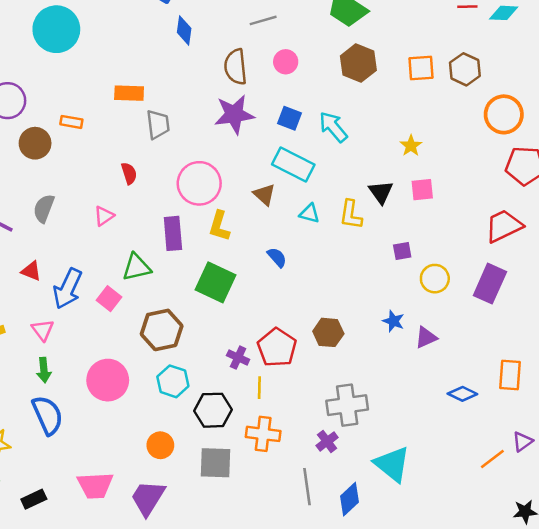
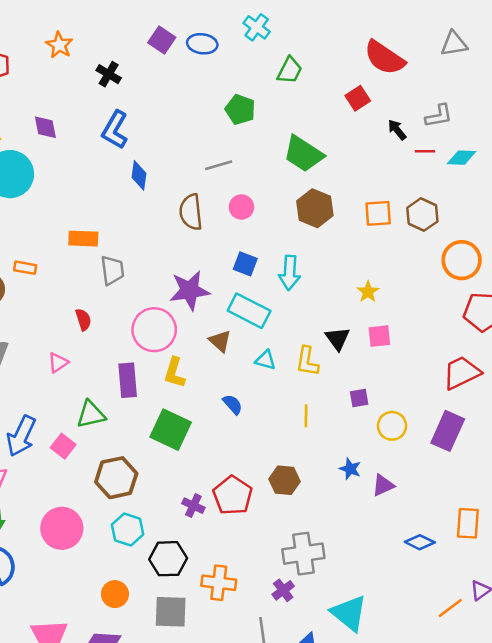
purple star: (234, 114) -> (190, 290), moved
cyan arrow: (333, 127) -> (290, 273), turned -136
yellow line: (259, 388) -> (306, 416), moved

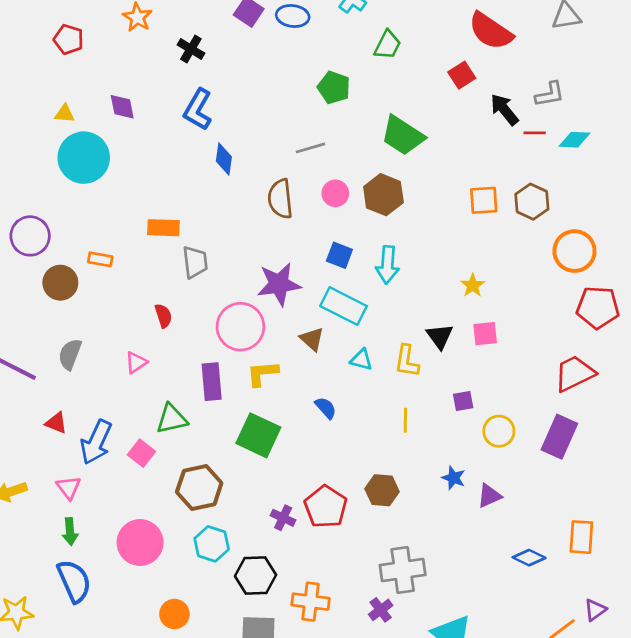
black arrow: (397, 130) -> (504, 109), size x1.4
brown hexagon: (315, 208) -> (383, 195), moved
yellow L-shape: (174, 373) -> (262, 373), turned 68
orange circle: (115, 594) -> (174, 614), moved

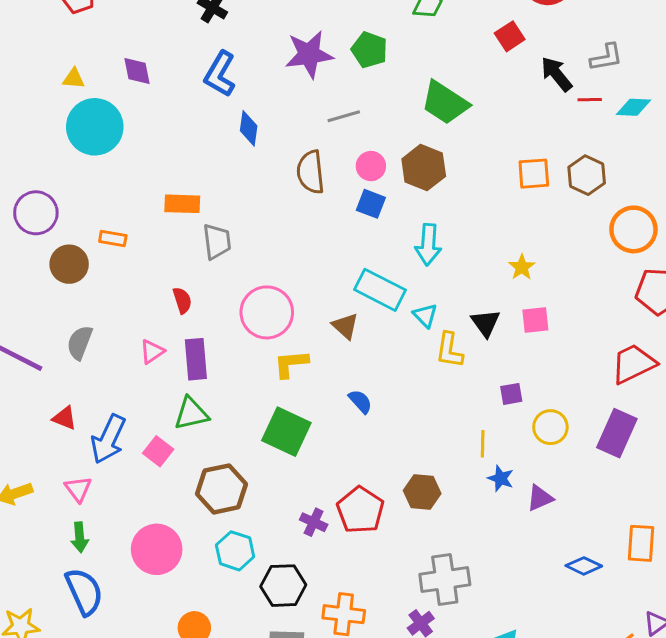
blue square: (339, 255) -> (371, 204), moved
purple star: (279, 284) -> (309, 54), moved
cyan triangle: (361, 360) -> (425, 315), moved, turned 30
purple rectangle: (212, 382) -> (196, 359), moved
yellow line: (405, 420) -> (483, 444), moved

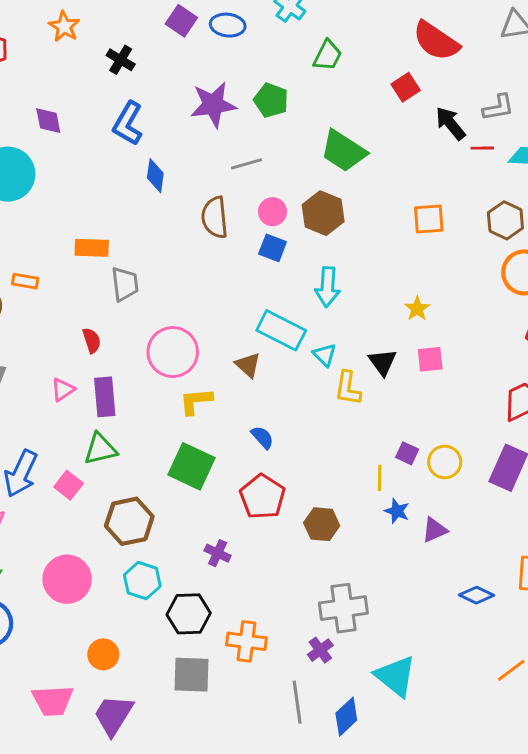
brown hexagon: (587, 175) -> (505, 220), moved
purple square: (511, 394) -> (407, 453), moved, turned 35
red pentagon: (360, 510) -> (262, 497), moved

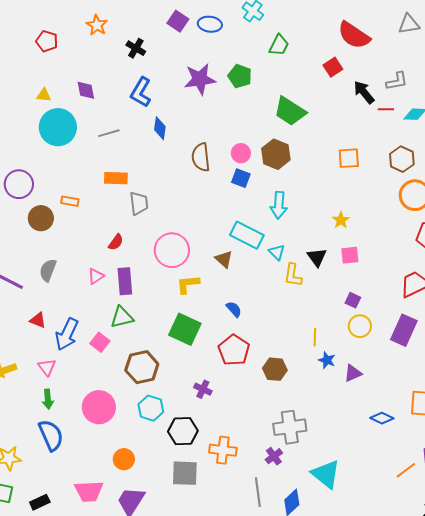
gray line: (246, 164) -> (109, 133), moved
red semicircle: (92, 340) -> (116, 242), turned 54
purple square: (407, 453) -> (353, 300), moved

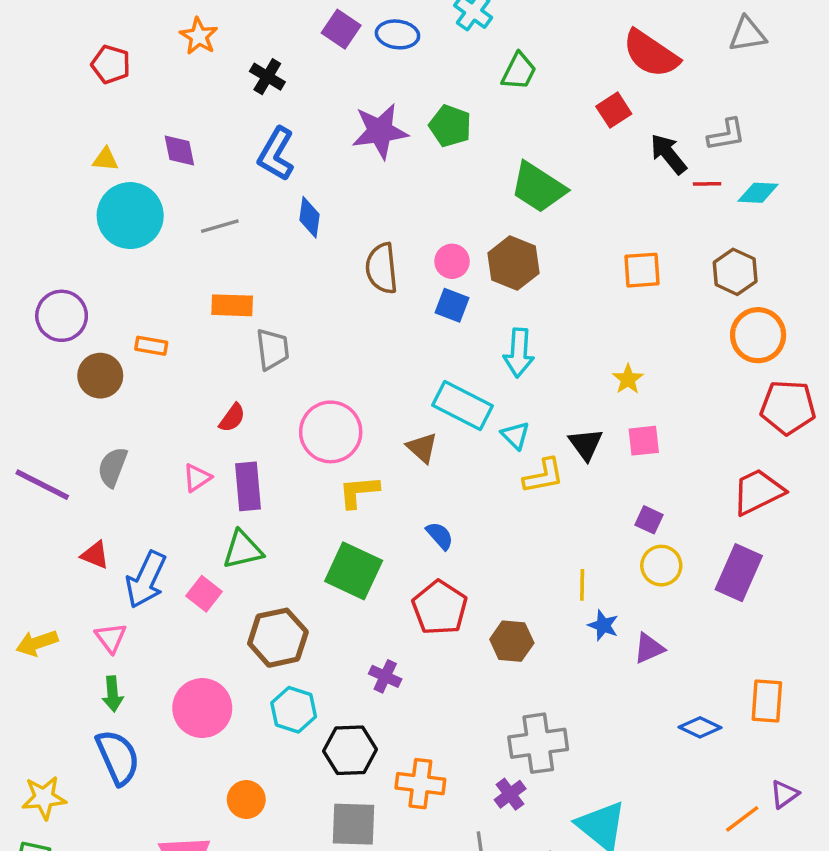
yellow L-shape: (293, 275) -> (543, 476), turned -110

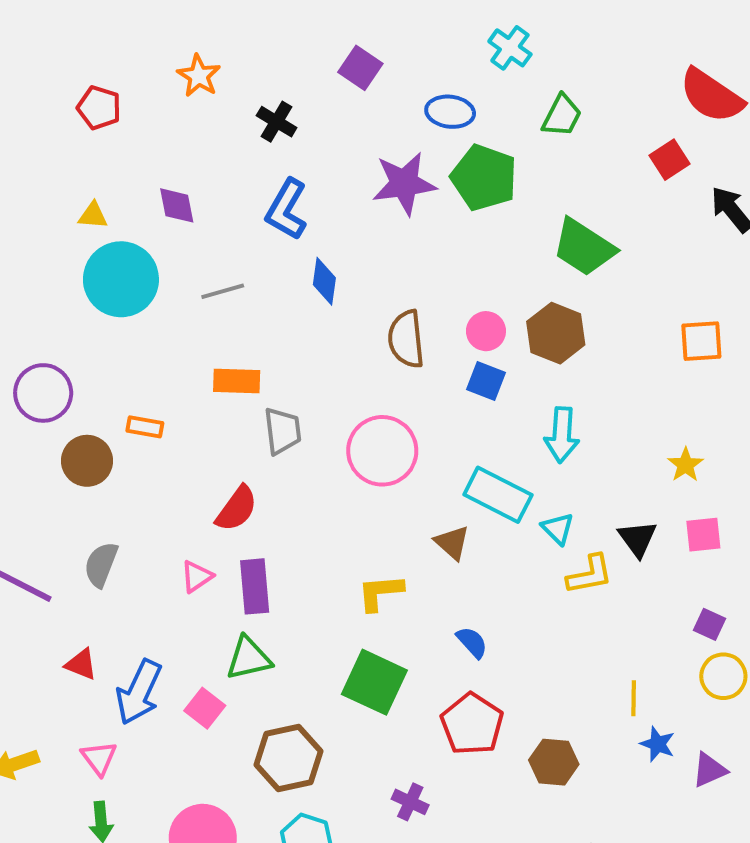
blue ellipse: (397, 34) -> (450, 112), moved
green pentagon: (450, 126) -> (484, 178), size x1.4
red semicircle: (232, 418) -> (237, 509), size x1.4
pink circle: (331, 432) -> (382, 451), moved

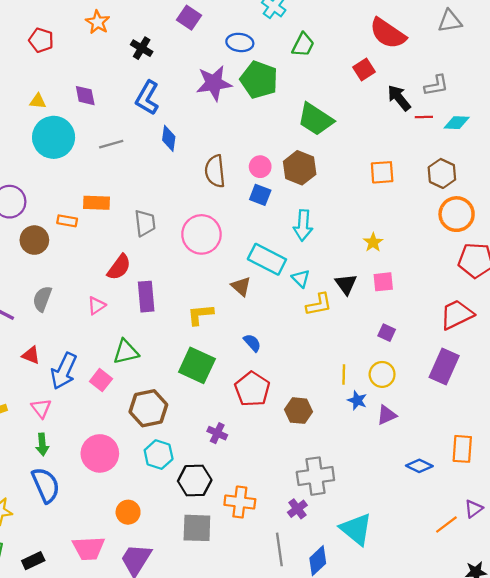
orange rectangle: (237, 381) -> (96, 203), moved
purple rectangle: (255, 586) -> (146, 297), moved
yellow circle: (723, 676) -> (382, 374), moved

